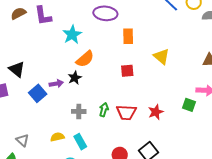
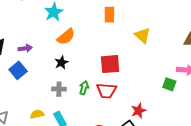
red square: (127, 71) -> (110, 64), moved, size x1.5
black star: (75, 78) -> (61, 63), moved
purple arrow: (56, 84) -> (25, 48), moved
red star: (156, 112) -> (139, 111), moved

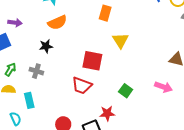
yellow triangle: (142, 35) -> (120, 40), moved
green square: (169, 84) -> (126, 91), moved
green arrow: (84, 88) -> (10, 69), moved

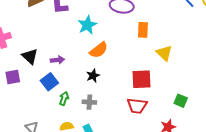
green arrow: (10, 69) -> (64, 98), moved

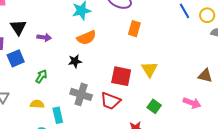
yellow triangle: (164, 53) -> (150, 69), moved
blue square: (49, 82) -> (16, 58), moved
gray cross: (89, 102) -> (81, 94), moved, size x1.5

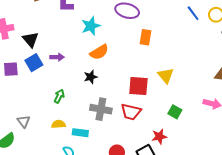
black triangle: (18, 27) -> (30, 40), moved
blue square: (16, 58) -> (34, 63), moved
cyan rectangle: (58, 115) -> (80, 133), turned -63

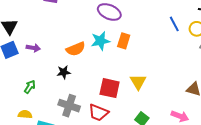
cyan star: (91, 26) -> (100, 41), moved

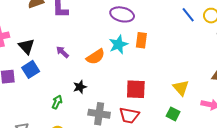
purple arrow: (33, 48) -> (62, 52), moved, turned -136
black star: (64, 72) -> (80, 87), moved
yellow triangle: (138, 82) -> (181, 88), moved

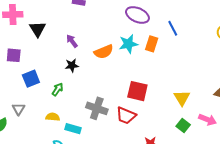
blue line: (188, 15) -> (173, 28), moved
blue square: (31, 69) -> (31, 79), moved
black star: (80, 87) -> (72, 65), moved
green square: (173, 114) -> (183, 125), moved

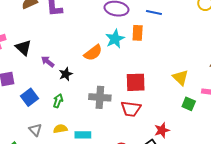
blue line: (173, 28) -> (154, 12), turned -35
purple arrow: (72, 41) -> (48, 62), moved
gray cross: (97, 108) -> (100, 97), moved
gray triangle: (19, 109) -> (35, 130), moved

